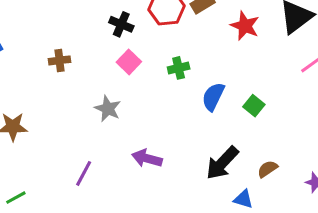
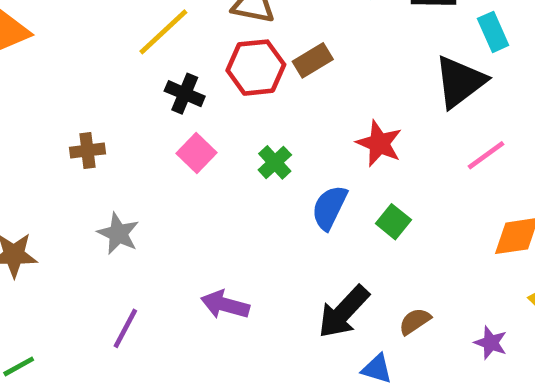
red star: (245, 26) -> (379, 143), moved
green cross: (179, 68) -> (275, 162), turned -30
gray star: (108, 109) -> (118, 234), moved

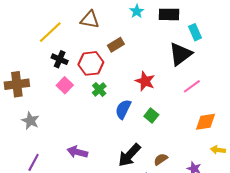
red hexagon: (256, 68) -> (91, 63), moved
brown cross: (87, 151) -> (17, 84), size x1.6

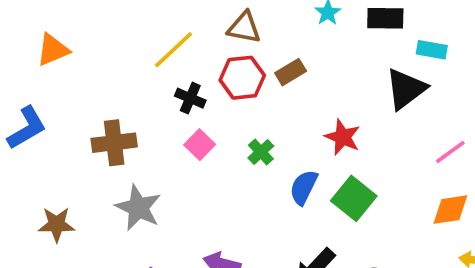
cyan rectangle: (195, 32) -> (432, 50), turned -56
red hexagon: (91, 63) -> (242, 78), moved
pink line: (192, 86) -> (450, 152), moved
green square: (151, 116) -> (354, 198), size x1.6
gray star: (30, 121) -> (138, 208), size x1.4

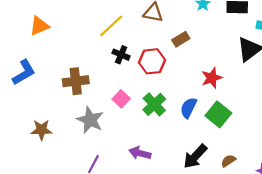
red hexagon: (242, 78) -> (152, 61), moved
red star: (343, 137) -> (212, 78), turned 30
pink square: (200, 145) -> (121, 99), moved
green cross: (261, 152) -> (154, 104), moved, size x1.5

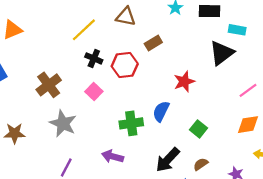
brown cross: (76, 81) -> (49, 85), turned -30
pink square: (121, 99) -> (94, 91), moved
green cross: (154, 104) -> (131, 123), moved, turned 35
green square: (218, 114) -> (198, 129), moved, size x0.7

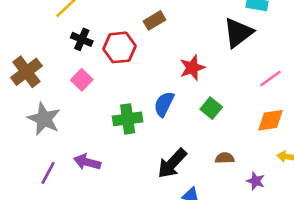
green square: (198, 129) -> (211, 108), moved
purple arrow: (113, 156) -> (87, 162), moved
brown semicircle: (201, 164) -> (225, 158), moved, turned 32

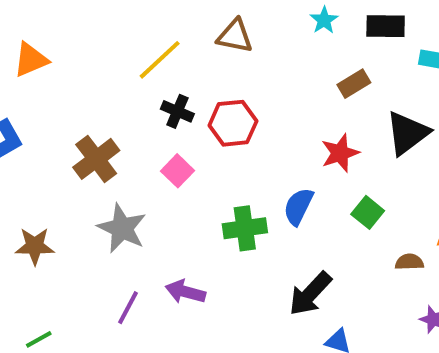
brown rectangle: (155, 20) -> (354, 84), moved
black triangle: (238, 33) -> (407, 133), moved
brown semicircle: (225, 158) -> (409, 262), moved

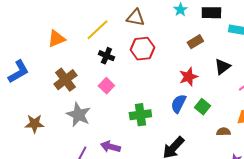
orange triangle: (31, 60) -> (56, 39), moved
red hexagon: (233, 123) -> (142, 49), moved
black triangle: (407, 133) -> (222, 67), size x0.7
blue semicircle: (298, 206) -> (178, 104), moved

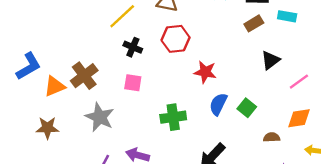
orange triangle: (56, 39) -> (55, 86), moved
brown rectangle: (195, 42) -> (254, 23), moved
red star: (188, 77) -> (205, 72), moved, turned 30
pink square: (106, 86) -> (133, 83), turned -35

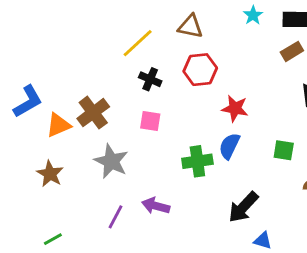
blue semicircle: (218, 104) -> (229, 146), moved
green square: (247, 108) -> (284, 150), turned -30
brown star: (47, 128) -> (50, 174), turned 30

